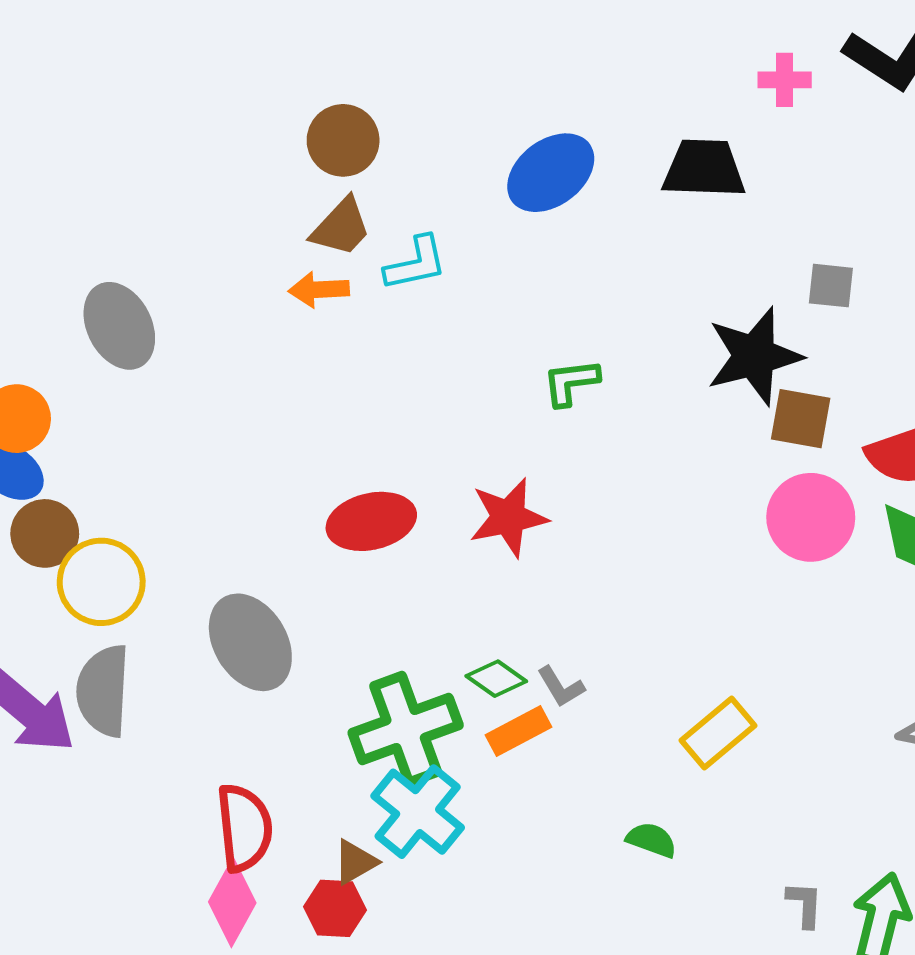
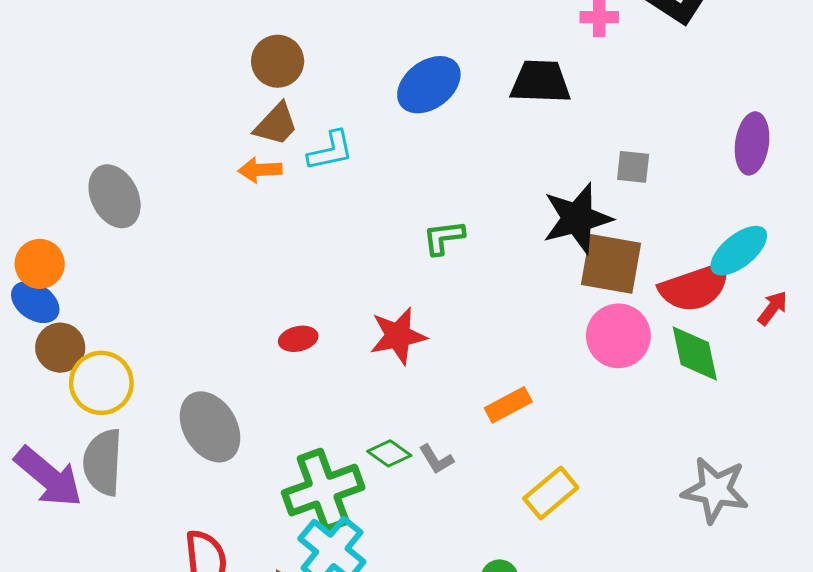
brown square: (801, 419) -> (611, 264), size x1.4
red ellipse: (371, 521) -> (298, 339), size x0.6
orange rectangle: (518, 731) -> (508, 405), moved

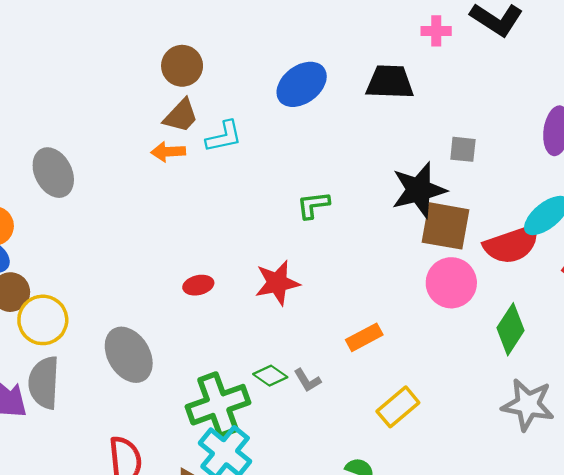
green diamond: (695, 353) -> (510, 329), moved, turned 45

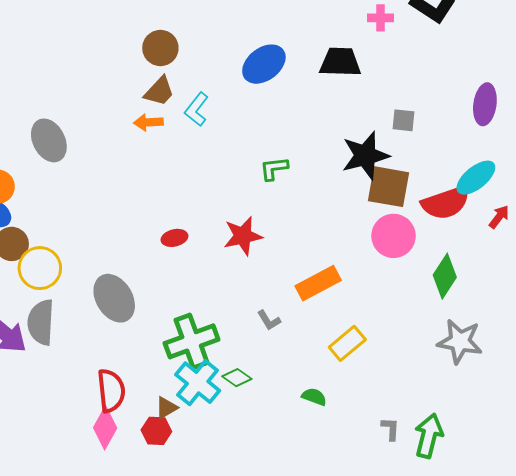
cyan L-shape: (224, 137) -> (197, 109), turned 140
orange rectangle: (364, 337) -> (318, 283), size x1.4
green diamond: (270, 376) -> (237, 378), moved

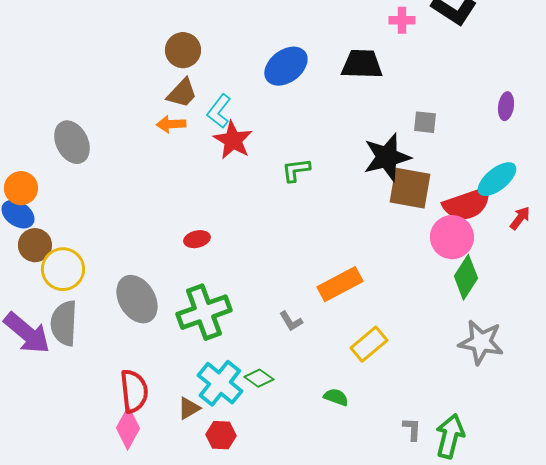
purple ellipse: (485, 104) -> (506, 106), size x0.7
red star: (243, 236) -> (233, 140), moved, turned -30
pink circle: (394, 236) -> (452, 237), moved
green cross: (192, 341) -> (204, 312), moved
red hexagon: (156, 431) -> (221, 435), moved

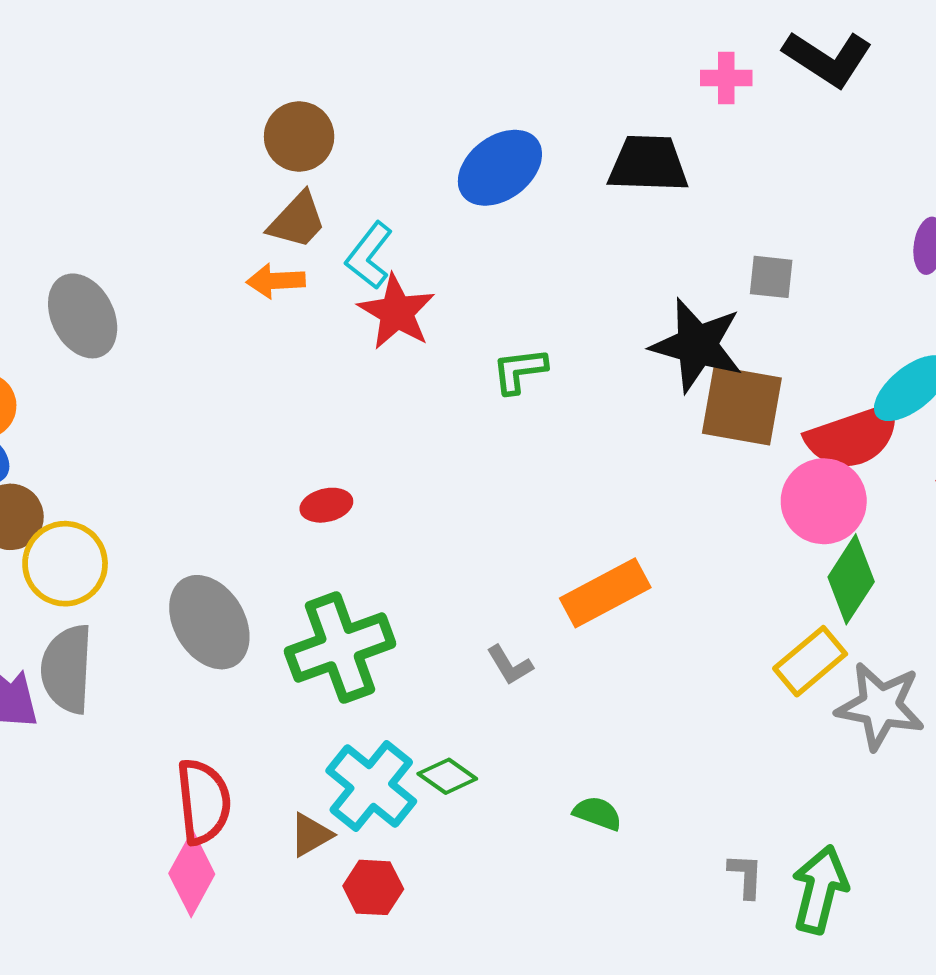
black star: (387, 157) -> (697, 345), turned 30
yellow rectangle: (369, 344) -> (810, 661), moved

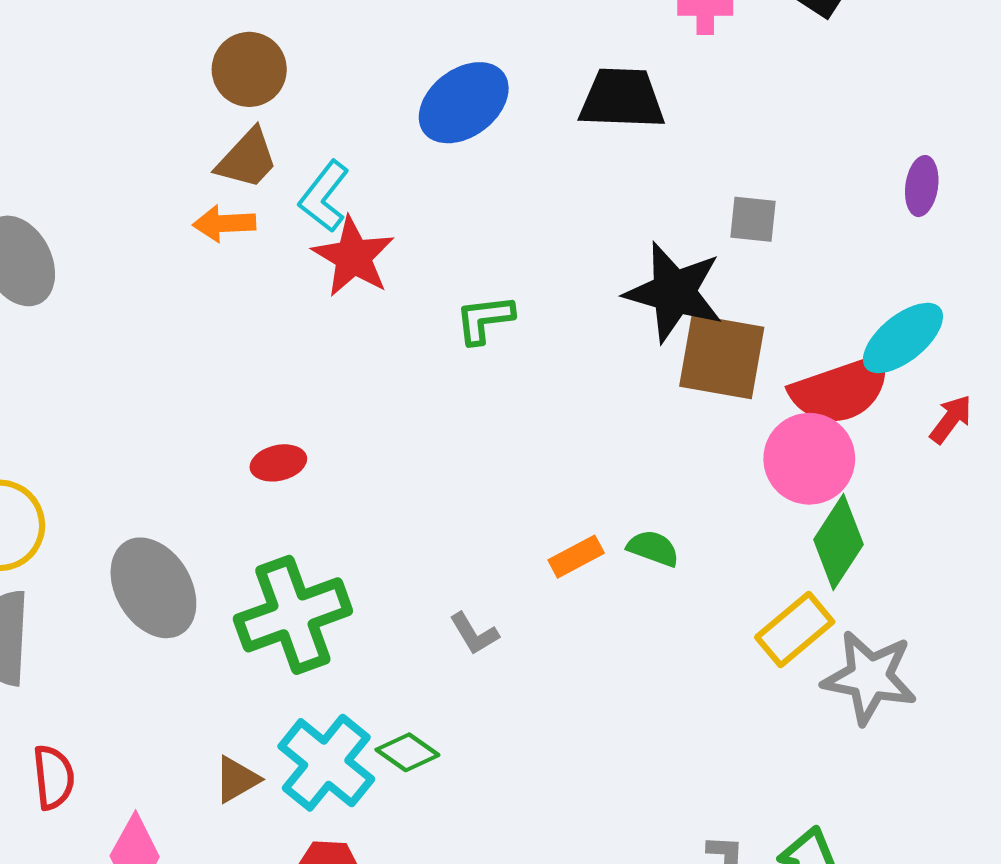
orange rectangle: (605, 593) -> (576, 557), size x0.6
red semicircle: (204, 802) -> (54, 777), moved, size x0.7
green semicircle: (597, 813) -> (653, 548), moved
brown triangle: (311, 835) -> (237, 779), moved

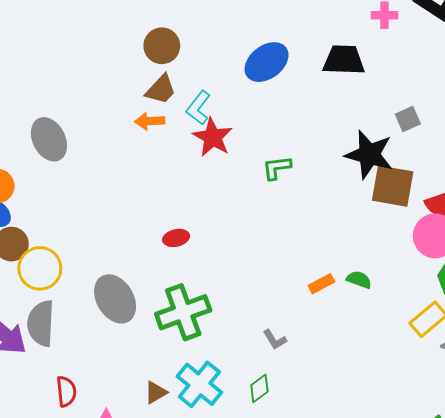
gray square: (753, 219) -> (408, 119), turned -30
gray L-shape: (474, 634) -> (275, 340), moved
green diamond: (407, 752) -> (259, 388), moved, turned -72

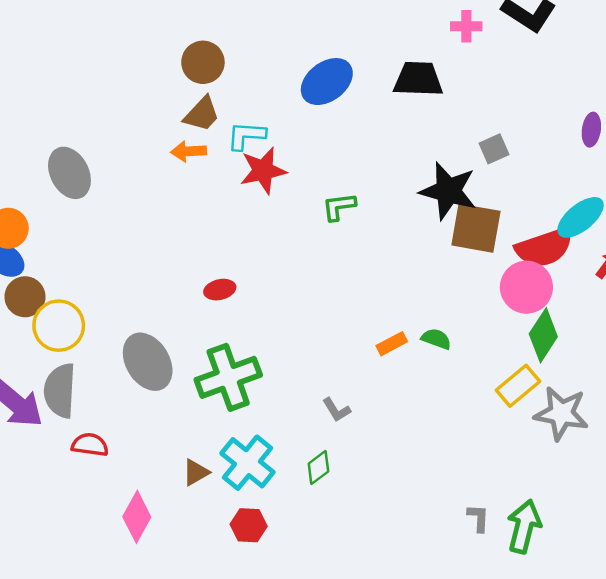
cyan L-shape: (198, 108) -> (246, 136), turned 56
red star: (213, 137) -> (263, 171), turned 30
red semicircle: (66, 391) -> (90, 445), moved, turned -76

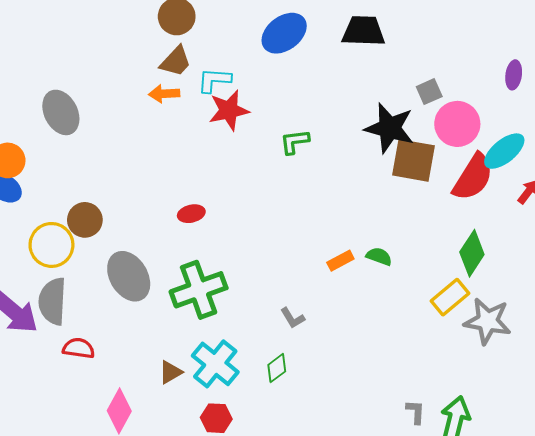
red semicircle: (544, 247) -> (473, 177), turned -39
pink circle: (526, 287) -> (457, 124), moved
brown circle: (25, 297) -> (85, 220), moved

